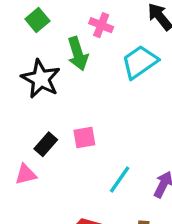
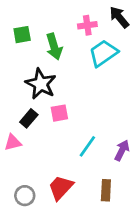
green square: (37, 20) -> (22, 35), moved, turned 30
pink cross: (101, 25) -> (87, 25), moved, turned -30
black star: (41, 79) -> (41, 84), moved

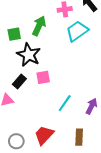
green square: (22, 35) -> (14, 34), moved
green arrow: (54, 47) -> (39, 26), turned -138

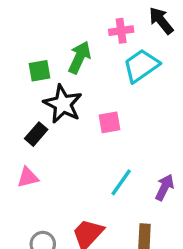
pink square: (43, 77) -> (109, 122), moved
black rectangle: (19, 81) -> (36, 134), moved

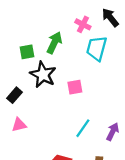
pink cross: (121, 31) -> (83, 24), turned 35
cyan trapezoid: (141, 66) -> (97, 48), turned -40
black rectangle: (36, 134) -> (14, 95), moved

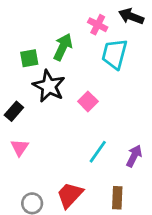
black arrow: (110, 18) -> (131, 16), turned -30
pink square: (75, 87) -> (88, 101), turned -35
pink triangle: (19, 125) -> (20, 148), turned -42

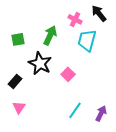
black arrow: (131, 16) -> (99, 13), turned 30
green square: (29, 58) -> (18, 39), moved

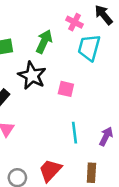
pink square: (68, 74) -> (66, 89), turned -32
cyan line: (75, 110) -> (74, 133), turned -42

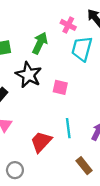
red trapezoid: (50, 170) -> (41, 142), moved
brown rectangle: (91, 173) -> (84, 166), turned -42

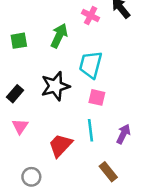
cyan trapezoid: (82, 49) -> (91, 65), moved
black star: (29, 75) -> (55, 86), moved, turned 30
pink square: (60, 87) -> (97, 97), moved

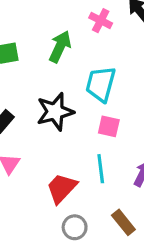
gray circle: (31, 177) -> (75, 227), moved

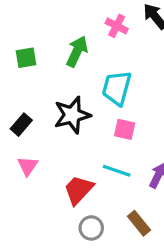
cyan line: (101, 169) -> (117, 171), turned -64

